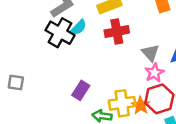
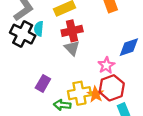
cyan semicircle: (79, 27) -> (39, 29), turned 144
gray triangle: (150, 53) -> (72, 48), moved

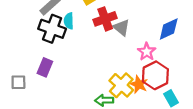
gray triangle: (72, 48) -> (121, 28), moved
purple rectangle: (43, 83) -> (45, 67), moved
yellow cross: (79, 93) -> (121, 85), turned -30

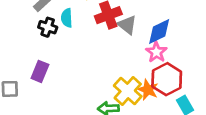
black cross: (52, 29) -> (48, 27), size x0.6
blue diamond: (169, 29) -> (159, 31), moved

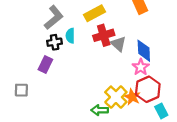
black cross: (48, 27) -> (55, 42), turned -32
blue diamond: (159, 31) -> (144, 51), turned -70
purple rectangle: (40, 71) -> (45, 65), moved

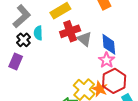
black cross: (55, 42) -> (23, 40), turned -32

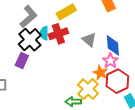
red cross: (70, 31) -> (58, 34), moved
black cross: (23, 40) -> (30, 40), size x1.6
orange star: (100, 89) -> (100, 73), moved

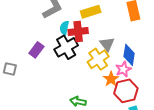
black cross: (30, 40) -> (66, 47), moved
yellow cross: (88, 89) -> (98, 59), moved

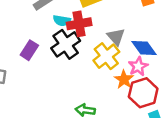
cyan semicircle: (64, 28) -> (62, 21), turned -88
blue diamond: (129, 55) -> (144, 48), turned -40

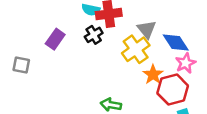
black cross: (66, 44) -> (94, 35), size x0.6
pink star: (138, 66) -> (186, 63), moved

